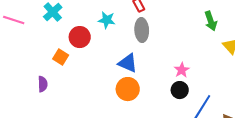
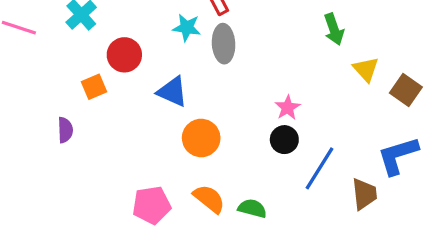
cyan star: (107, 20) -> (187, 28), moved
orange square: (61, 57) -> (94, 87), turned 35
blue triangle: (128, 63) -> (172, 92), moved

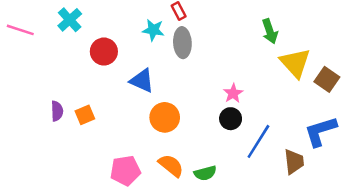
yellow triangle: (366, 69) -> (295, 63), size x1.5
orange square: (94, 87) -> (85, 115), moved
green semicircle: (252, 208) -> (205, 173), turned 150

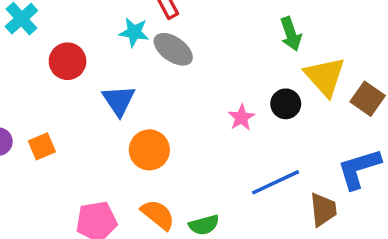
gray ellipse: (182, 43) -> (173, 49), turned -52
blue triangle: (142, 81) -> (119, 100), turned 32
black circle: (231, 119) -> (286, 104), moved
blue line: (258, 141) -> (275, 182), turned 33

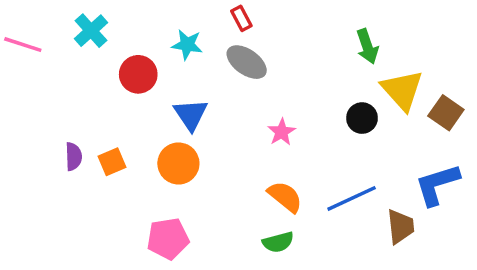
cyan star: (134, 32) -> (187, 45), moved
pink star: (241, 117) -> (282, 132), moved
orange circle: (149, 150) -> (178, 163), moved
orange semicircle: (158, 215) -> (285, 197), moved

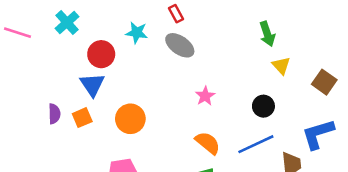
yellow triangle: (402, 90) -> (281, 66), moved, size x0.6
blue triangle: (191, 115) -> (92, 85), moved
black circle: (362, 118) -> (263, 106), moved

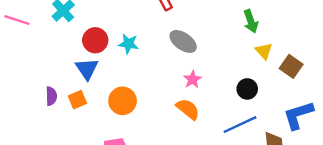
cyan star: (137, 33) -> (128, 44), moved
gray ellipse: (180, 45) -> (183, 41), moved
brown square: (324, 82) -> (291, 66), moved
orange semicircle: (208, 143) -> (188, 109), moved

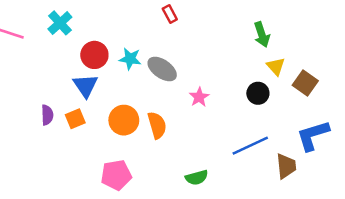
gray ellipse: (183, 41) -> (162, 69), moved
black circle: (247, 89) -> (258, 93), moved
orange semicircle: (188, 109) -> (157, 125), moved, turned 35

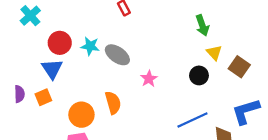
orange circle: (124, 120) -> (81, 115), moved

